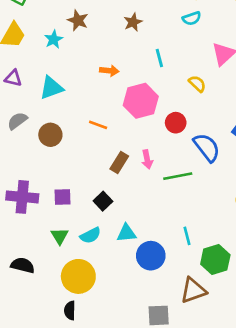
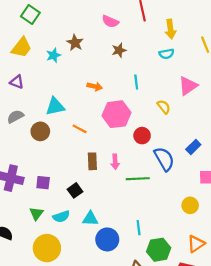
cyan triangle: (51, 88) -> (55, 106), moved
brown rectangle: (119, 162) -> (92, 161), turned -42

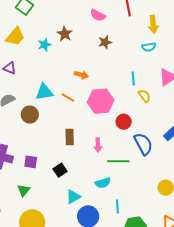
cyan line: (136, 82) -> (133, 78), moved
orange line: (80, 129) -> (68, 98), moved
brown rectangle: (92, 161) -> (70, 137), moved
cyan semicircle: (61, 217) -> (103, 183), moved
cyan triangle: (90, 219) -> (73, 197), turned -35

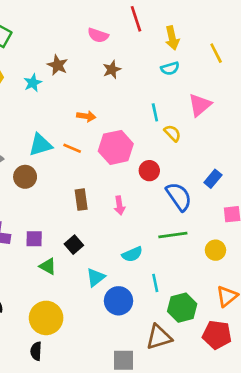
green line: (118, 161) -> (173, 235), moved
green triangle: (24, 190) -> (48, 266), moved, turned -32

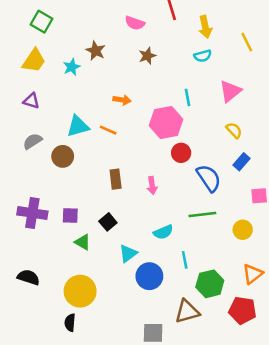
yellow semicircle: (172, 133) -> (234, 130), moved
pink hexagon: (116, 147) -> (166, 123), moved

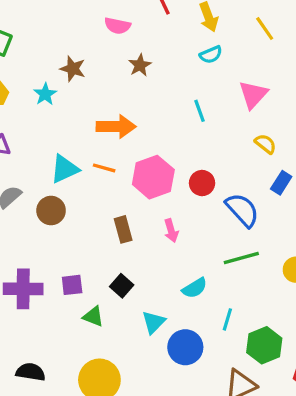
orange arrow: (122, 100) -> (116, 127), size x1.6
pink hexagon: (166, 123) -> (153, 177), moved
cyan line: (185, 260) -> (227, 319), turned 36

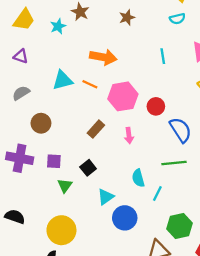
brown circle: (51, 211) -> (41, 123), moved
brown rectangle: (123, 229) -> (96, 129), turned 48
cyan semicircle: (195, 288) -> (138, 178), turned 96
green triangle: (93, 316) -> (65, 186), turned 35
cyan line: (227, 319) -> (157, 193), moved

